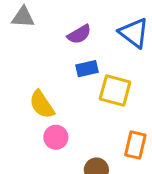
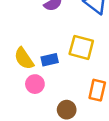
blue rectangle: (87, 69) -> (50, 60), moved

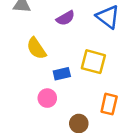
yellow semicircle: (24, 58) -> (36, 48), moved

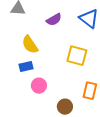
blue rectangle: (62, 74) -> (26, 67), moved

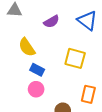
blue rectangle: (26, 67) -> (37, 70), moved, turned 40

